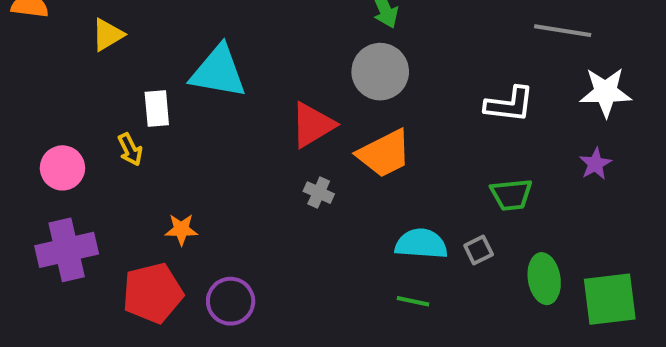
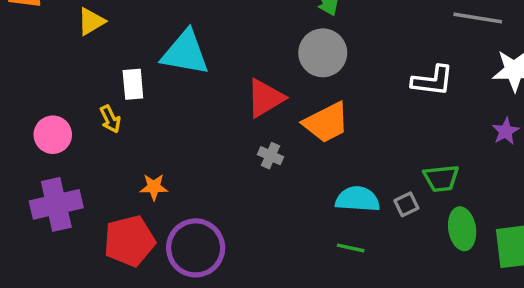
green trapezoid: (511, 195) -> (441, 178), moved
purple circle: (231, 301) -> (196, 248), size x1.4

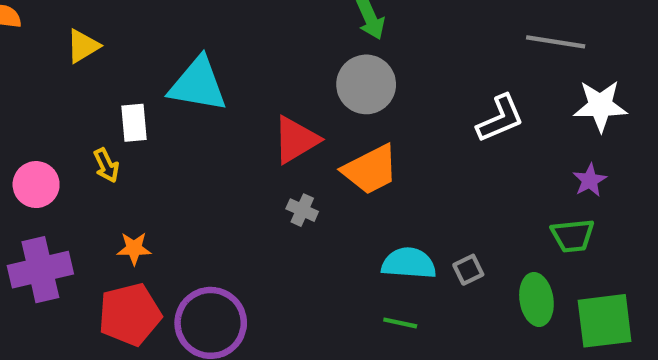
white L-shape: (432, 81) -> (500, 119), turned -30
green trapezoid: (441, 178) -> (573, 236), moved
orange star: (154, 187) -> (134, 248), moved

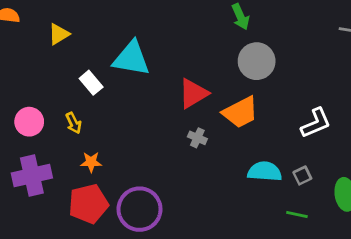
gray circle: (366, 84) -> (257, 61), moved
white L-shape: (500, 119) -> (316, 123), moved
white rectangle: (134, 123) -> (91, 83), turned -35
yellow arrow: (106, 165) -> (74, 123), moved
green line: (400, 323) -> (297, 215), moved

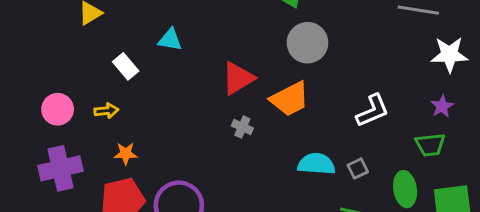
cyan triangle: (131, 58) -> (170, 40), size x0.6
yellow arrow: (74, 123) -> (106, 111), turned -70

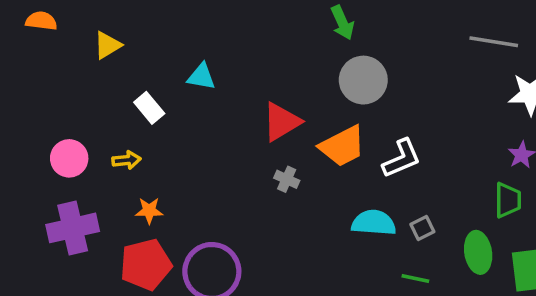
white L-shape: (373, 111) -> (402, 158), moved
green trapezoid: (430, 145) -> (508, 200), turned -84

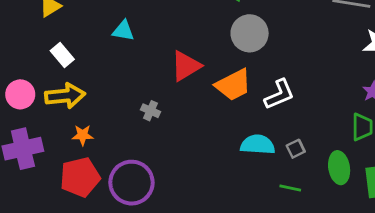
white rectangle: (149, 108) -> (62, 55), moved
yellow arrow: (127, 160) -> (65, 96), size x1.8
gray cross: (287, 179) -> (150, 111), moved

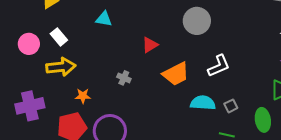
red triangle: (186, 66) -> (150, 45), size x0.7
orange trapezoid: (233, 85) -> (176, 74), moved
pink circle: (20, 94) -> (29, 44), moved
orange star: (83, 135) -> (83, 96), moved

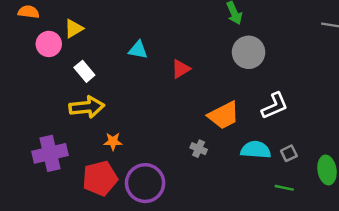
pink circle: (29, 44) -> (49, 44), moved
red triangle: (150, 45) -> (181, 69), moved
gray cross: (124, 78) -> (199, 149), moved

